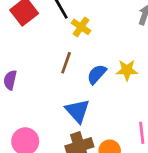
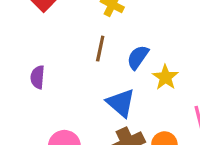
yellow star: (127, 70) -> (165, 77), moved, turned -30

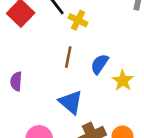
blue triangle: (121, 103) -> (71, 102), moved

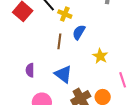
blue semicircle: (100, 64) -> (79, 32), moved
purple semicircle: (16, 81) -> (30, 70), moved

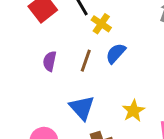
yellow star: (100, 56) -> (133, 111), moved
purple semicircle: (30, 70) -> (50, 61), moved

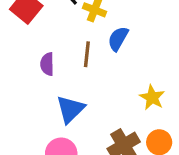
blue triangle: (82, 108) -> (70, 109), moved, turned 40

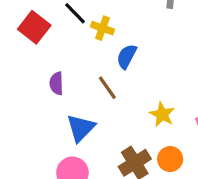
brown line: (87, 54) -> (107, 88), moved, turned -40

